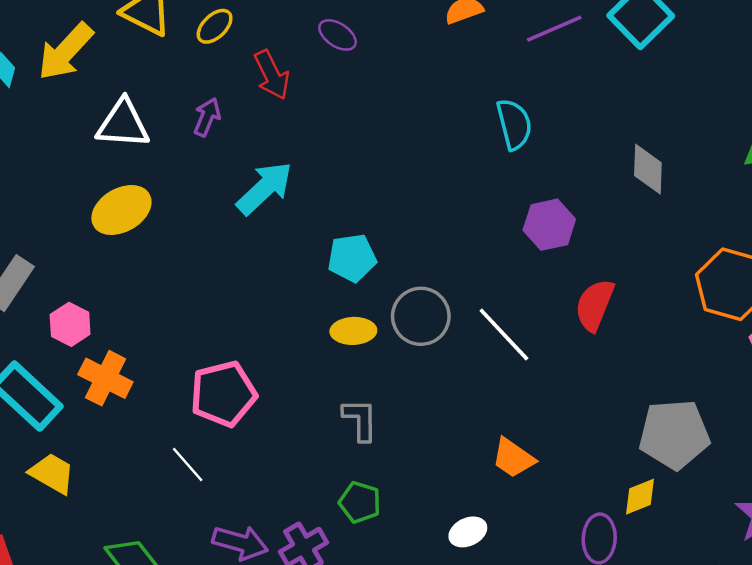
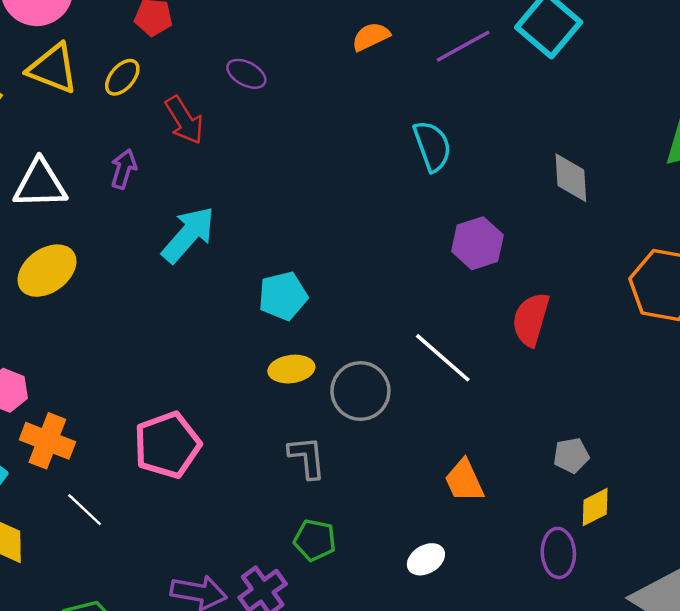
gray circle: (421, 316) -> (360, 391), moved
gray pentagon: (674, 434) -> (571, 455), moved, size x0.5
orange trapezoid: (513, 458) -> (464, 481), turned 36
white line: (188, 465) -> (85, 510), moved

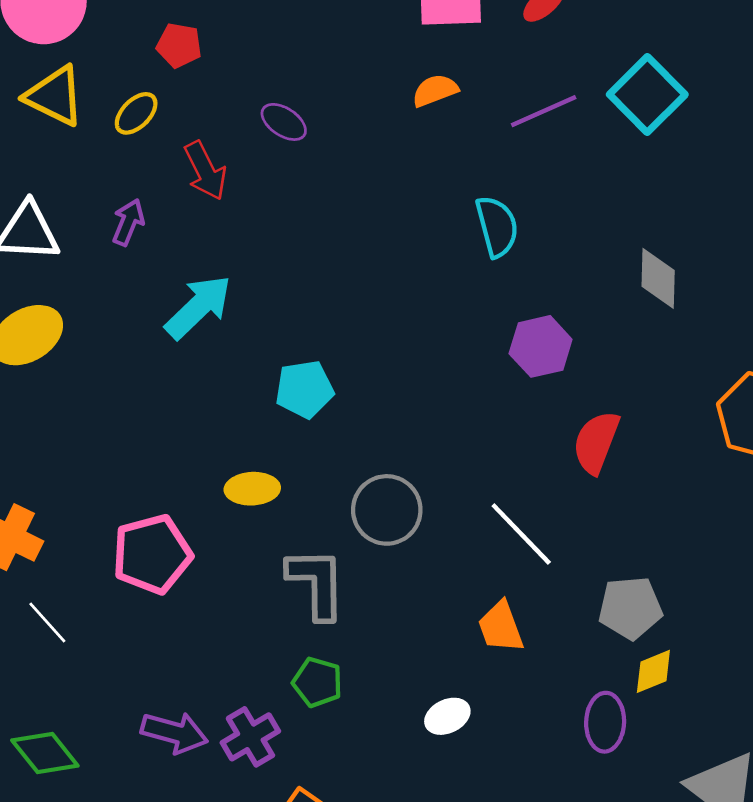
white line: (443, 358) -> (521, 534), moved
yellow ellipse: (291, 369) -> (252, 489), moved
gray pentagon: (571, 455) -> (630, 608), size x1.5
gray L-shape: (307, 457) -> (316, 583), size x1.4

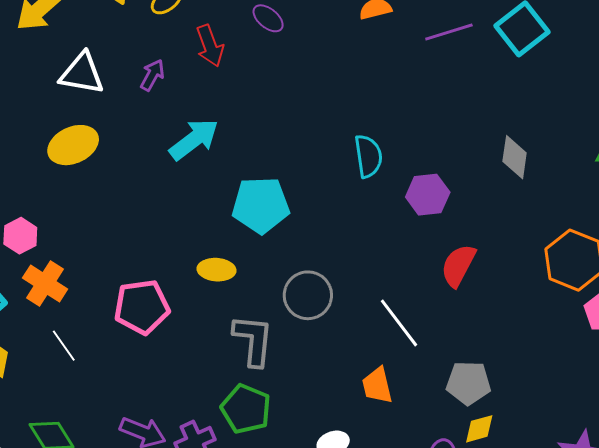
cyan semicircle: (497, 226) -> (368, 156), moved
cyan pentagon: (304, 389) -> (261, 205), size x1.4
green pentagon: (317, 682) -> (246, 409), size x1.4

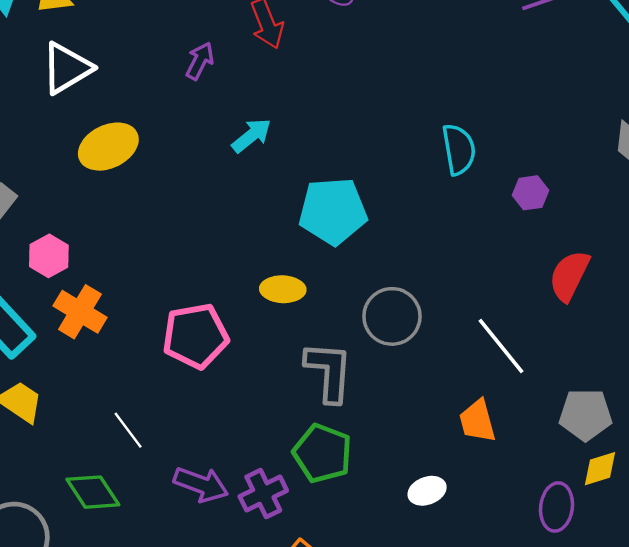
white triangle: (82, 74) -> (67, 68), moved, turned -39
cyan arrow: (194, 139) -> (251, 136), size x0.7
purple hexagon: (428, 195) -> (530, 193), size x0.7
white line: (64, 346) -> (128, 430), moved

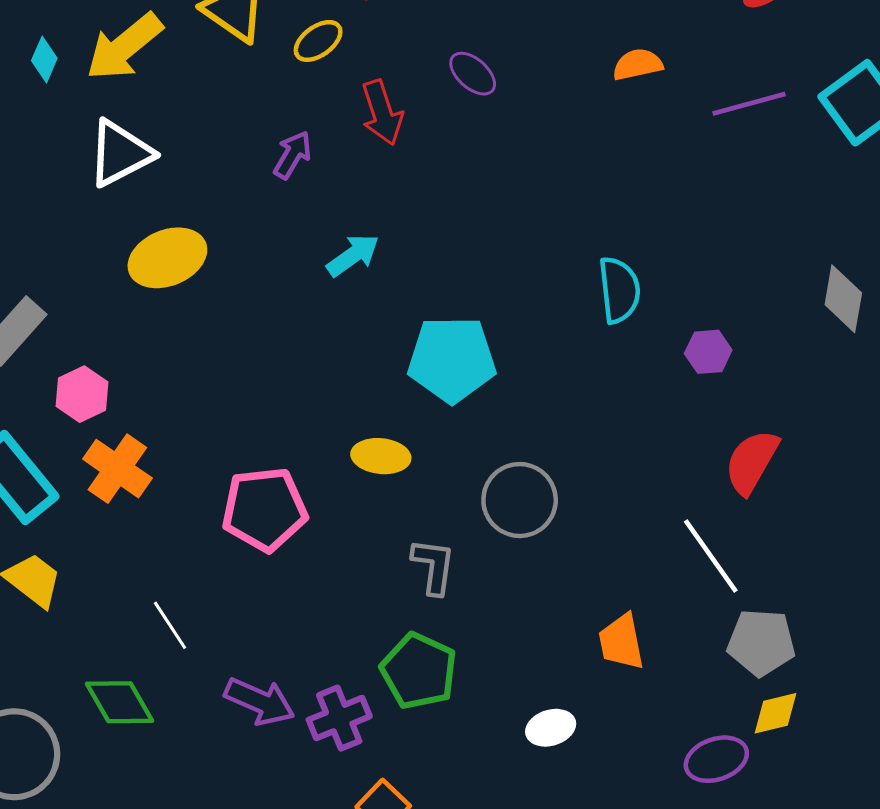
white line: (501, 346) -> (711, 556), moved
gray L-shape: (329, 372) -> (434, 566), size x0.7
purple ellipse: (557, 507) -> (716, 759), turned 60

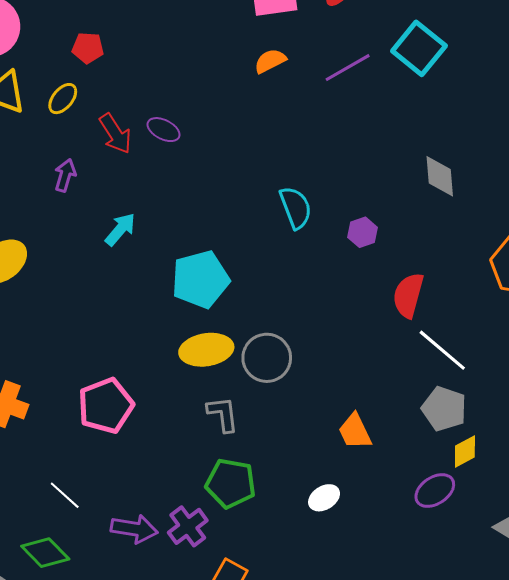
purple ellipse: (473, 74) -> (164, 130), moved
yellow ellipse: (381, 456) -> (206, 350), moved, size x1.4
white line: (711, 556) -> (442, 350), moved
gray pentagon: (761, 642) -> (444, 409), turned 30

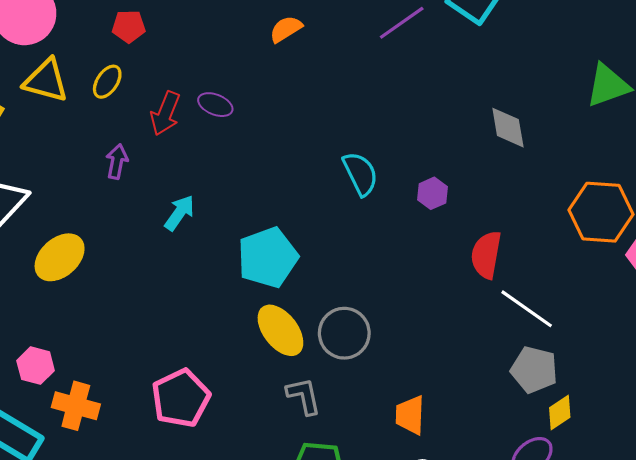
orange semicircle: (270, 61) -> (286, 29), moved
red arrow: (115, 134) -> (165, 113), turned 60
yellow ellipse: (206, 350) -> (280, 330), turned 66
orange trapezoid: (355, 431) -> (410, 415), moved, turned 33

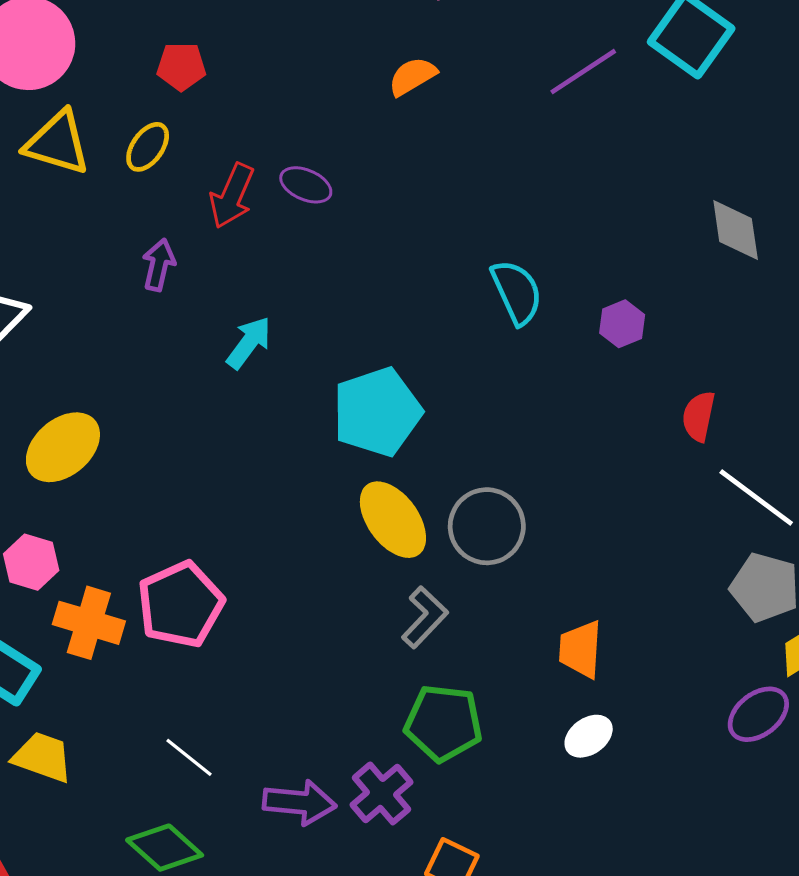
red semicircle: (486, 255) -> (699, 416), size x0.7
yellow ellipse: (60, 257) -> (63, 447), moved
gray L-shape: (304, 396) -> (425, 617), turned 54
pink pentagon: (181, 398) -> (181, 604), moved

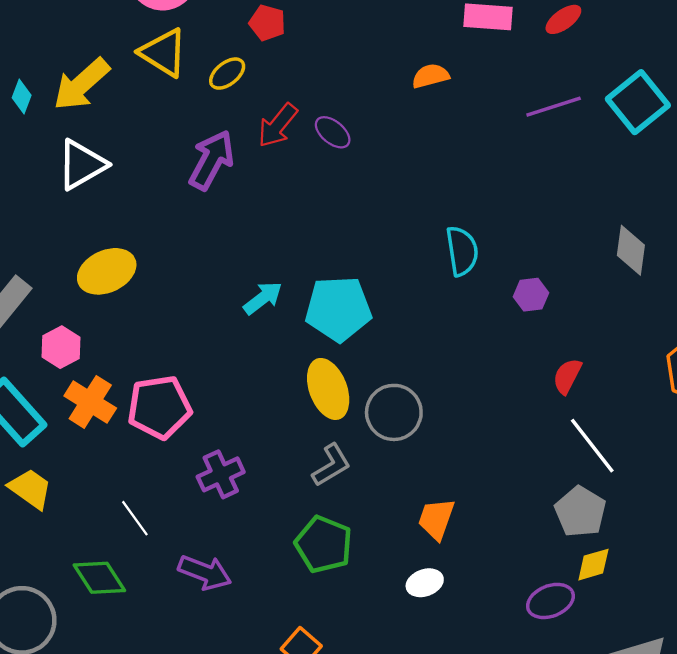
purple arrow: (159, 265) -> (212, 160), size x1.6
cyan arrow: (249, 343) -> (263, 298), moved
purple cross: (382, 793) -> (221, 474), moved

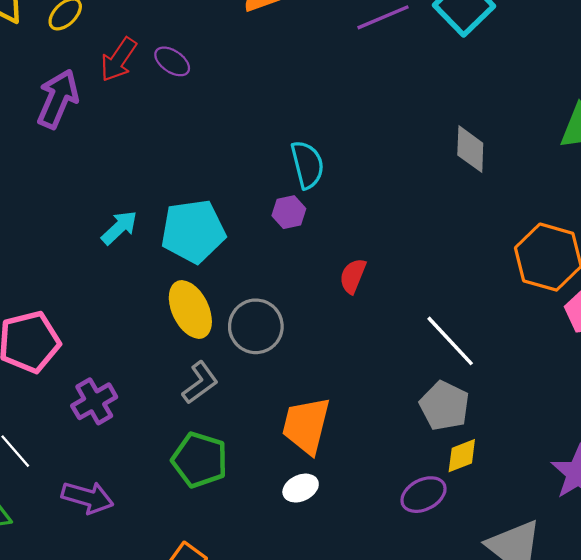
purple hexagon: (531, 295) -> (289, 212), moved
red semicircle: (567, 376) -> (353, 276), moved
orange trapezoid: (436, 519) -> (306, 426), size x1.4

